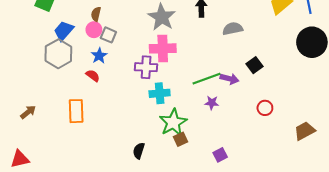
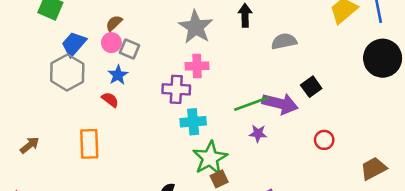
brown semicircle: (96, 14) -> (114, 23), turned 32
pink cross: (163, 48) -> (197, 66), size x0.7
purple arrow: (229, 79) -> (280, 104), size x1.5

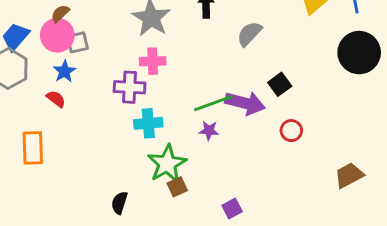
gray semicircle: (284, 41) -> (249, 34), turned -35
pink circle: (111, 43) -> (57, 35), size x1.5
gray square: (130, 49) -> (78, 42), turned -36
purple star: (258, 133) -> (209, 131), moved
red circle: (324, 140) -> (291, 131), moved

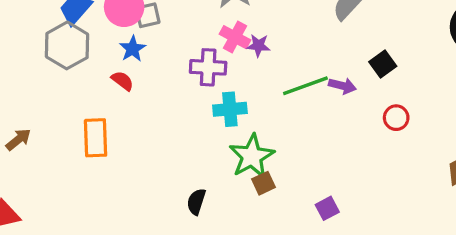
pink cross: (153, 61) -> (235, 37), turned 30
purple arrow: (245, 103) -> (342, 86), size x0.6
purple star: (209, 131) -> (258, 45), moved

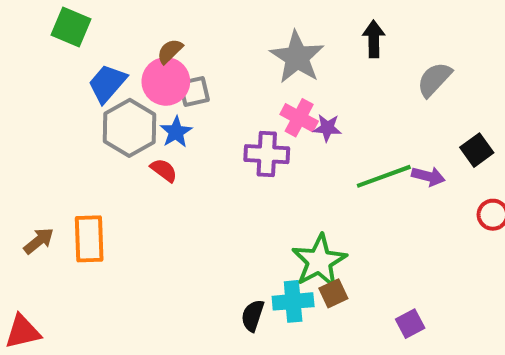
gray hexagon: (67, 45) -> (130, 128), moved
cyan cross: (230, 109) -> (293, 301), moved
orange rectangle: (96, 138) -> (89, 239), moved

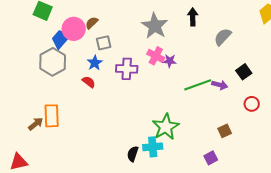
pink circle: (166, 81) -> (74, 29), moved
gray hexagon: (130, 128) -> (53, 62), moved
purple cross: (267, 154) -> (127, 69), moved
brown arrow: (39, 241) -> (36, 124), moved
brown square: (333, 293) -> (225, 131), moved

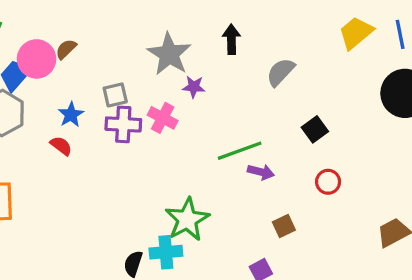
gray square: (104, 43) -> (115, 95), moved
pink cross: (156, 56) -> (163, 118), moved
purple star: (170, 61) -> (194, 87), moved
purple arrow: (220, 85) -> (261, 172), moved

